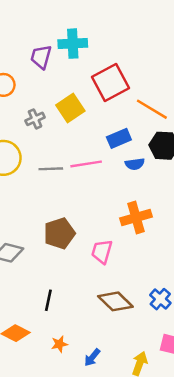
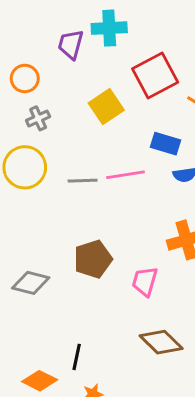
gray cross: (35, 119) -> (38, 118), moved
blue rectangle: (119, 138) -> (166, 144), turned 40
black line: (48, 300) -> (77, 357), moved

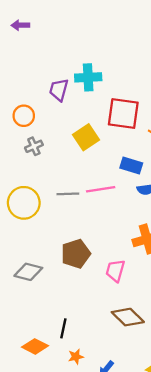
red square: (155, 75) -> (123, 113), turned 36
yellow circle: (25, 167) -> (24, 203), moved

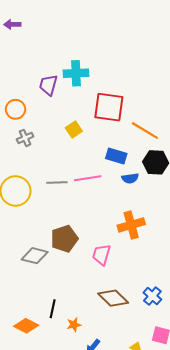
yellow square: (86, 137) -> (74, 129), size x0.7
gray diamond: (28, 272) -> (35, 256), moved
orange star: (76, 357) -> (74, 325), moved

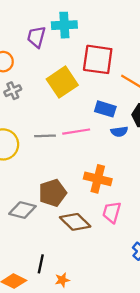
yellow square: (74, 129) -> (62, 82), size x1.8
orange cross: (131, 225) -> (98, 179), moved, turned 30
pink trapezoid: (101, 255) -> (112, 212), moved
brown diamond: (113, 298) -> (75, 222), moved

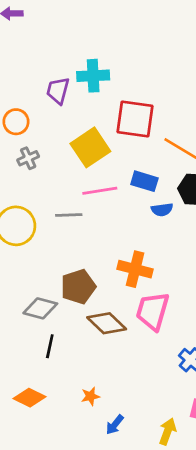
pink line: (76, 132) -> (100, 191), moved
pink trapezoid: (112, 212) -> (153, 311), size x1.4
black line: (41, 264) -> (50, 346), moved

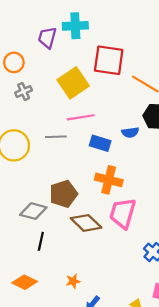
blue rectangle: (144, 181) -> (100, 143), moved

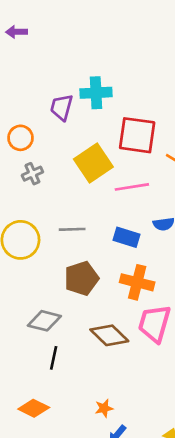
pink line: (81, 117) -> (132, 187), moved
brown pentagon: (63, 194) -> (81, 278), moved
orange star: (73, 281) -> (104, 408), moved

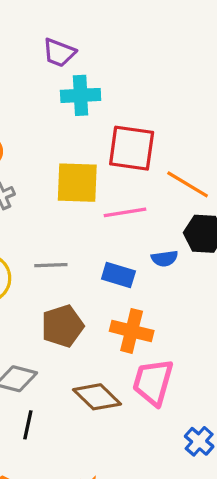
purple trapezoid: (62, 107) -> (59, 53), moved, turned -84
yellow square: (93, 163) -> (77, 183), turned 36

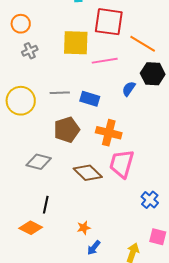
blue semicircle: (165, 258) -> (129, 89), turned 133
blue rectangle: (118, 275) -> (90, 99), moved
black line: (28, 425) -> (46, 205), moved

